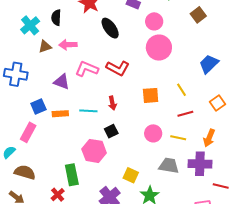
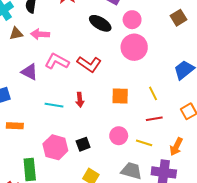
black ellipse: (110, 28) -> (100, 23), moved, turned -30
orange rectangle: (60, 114) -> (15, 126), moved
black square: (111, 131) -> (83, 144), moved

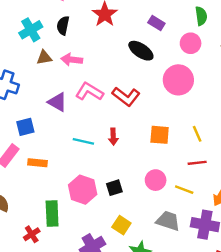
pink circle: (132, 20) -> (191, 43), moved

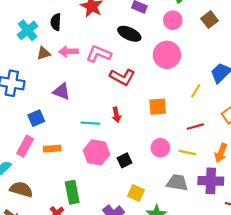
pink L-shape: (89, 92) -> (99, 54), moved
yellow line: (197, 134) -> (196, 91), moved, turned 64
pink hexagon: (83, 190) -> (96, 152), moved

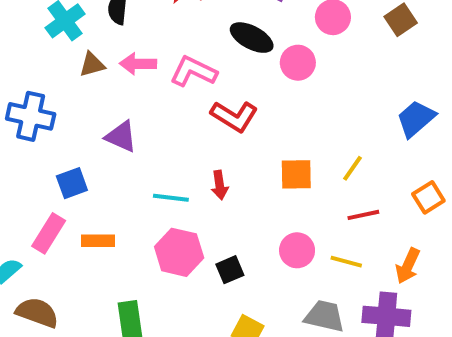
pink circle: (167, 55) -> (298, 63), moved, size x0.7
yellow line: (196, 91) -> (353, 168), moved

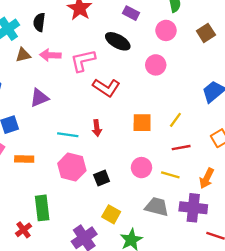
pink circle: (298, 63) -> (156, 65), moved
pink L-shape: (193, 72) -> (83, 61), turned -40
purple triangle: (121, 136) -> (39, 98), turned -48

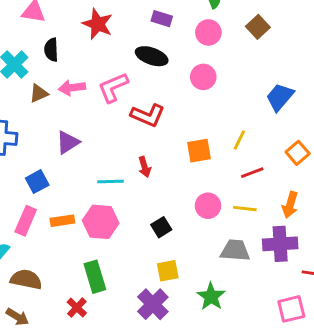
pink hexagon: (72, 167) -> (101, 222), moved
yellow square: (111, 214) -> (168, 271), moved, turned -30

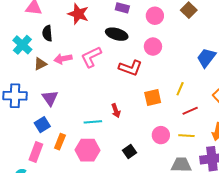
red L-shape: (148, 115) -> (130, 68), moved
purple triangle: (68, 142) -> (50, 98), moved, turned -30
orange rectangle: (62, 221) -> (60, 142), moved, turned -56

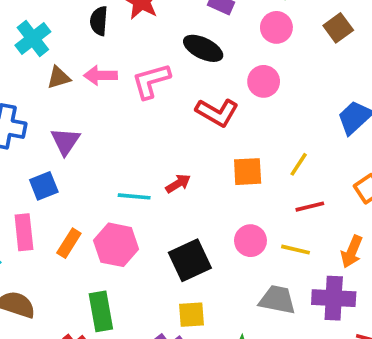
black semicircle: (47, 33) -> (99, 21), moved
red arrow: (116, 111) -> (178, 184), turned -112
orange rectangle: (60, 142) -> (69, 243), moved
pink rectangle: (36, 152) -> (24, 232), turned -36
black square: (129, 152) -> (190, 260), size x1.6

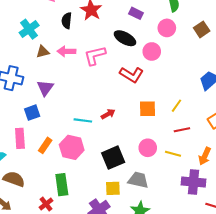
pink circle: (264, 81) -> (152, 51), moved
gray trapezoid: (277, 300) -> (138, 180), moved

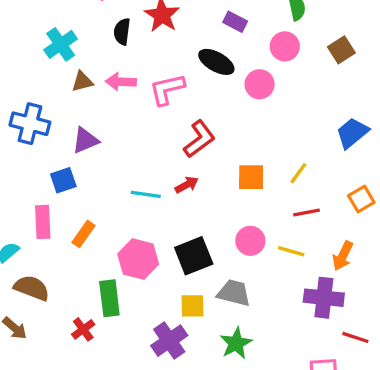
red L-shape: (132, 75) -> (199, 139), moved, turned -70
purple triangle: (45, 88) -> (85, 140), turned 30
pink hexagon: (72, 147) -> (138, 259), moved

